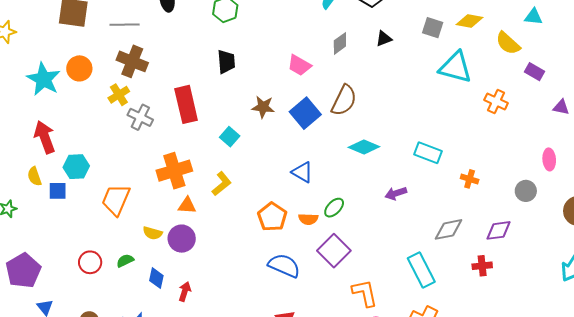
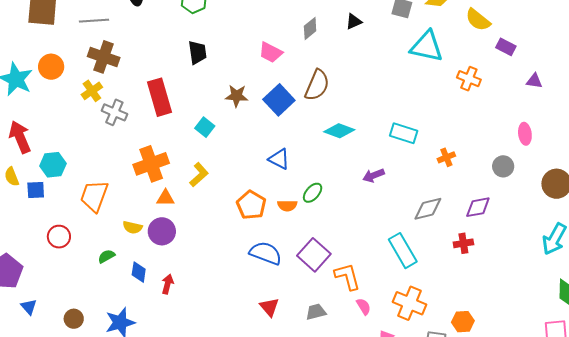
orange cross: (470, 179) -> (446, 157), turned -36
purple square: (334, 251) -> (314, 255), moved
red circle: (90, 262) -> (59, 237), moved

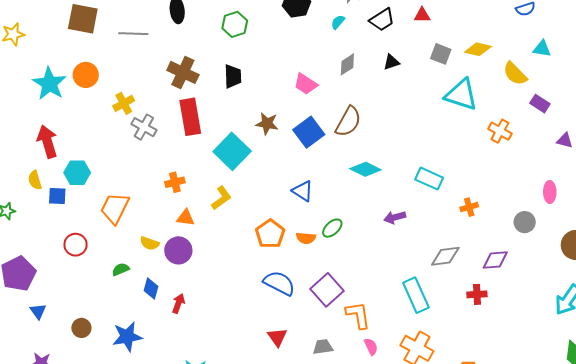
brown cross: (104, 57) -> (183, 72), moved
cyan square: (205, 127) -> (232, 151), size x1.8
orange cross: (151, 164) -> (175, 182), size x0.6

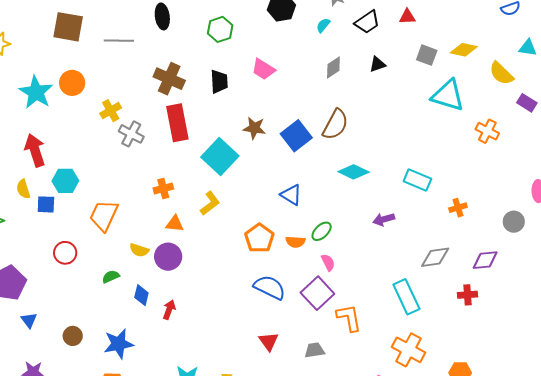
pink trapezoid: (306, 84) -> (263, 69), moved
pink semicircle: (371, 347) -> (328, 262), moved

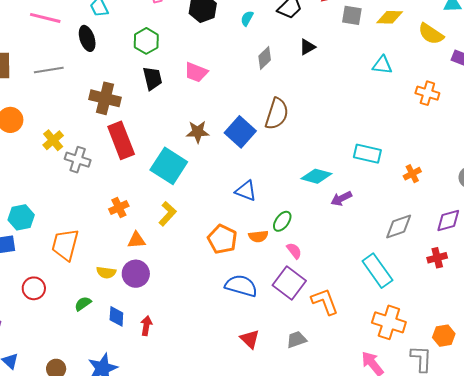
gray square: (427, 55) -> (352, 15), moved
black trapezoid: (219, 81) -> (152, 78), moved
cyan triangle: (448, 95) -> (382, 65), size x0.6
cyan diamond: (354, 172) -> (316, 176), moved

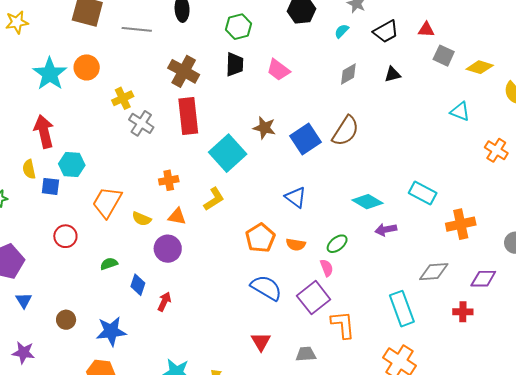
orange cross: (412, 174) -> (461, 224), size x1.6
green ellipse: (282, 221) -> (337, 244), moved
yellow semicircle: (106, 272) -> (142, 219), moved

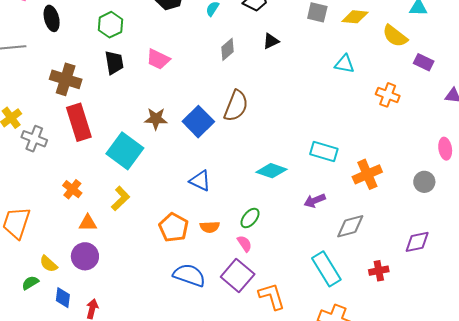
orange cross: (169, 180) -> (72, 189), turned -30
yellow semicircle: (142, 219) -> (49, 264), moved, turned 30
purple arrow: (386, 230) -> (315, 201), moved
purple diamond: (483, 279) -> (417, 242), moved
red cross: (463, 312) -> (379, 271), moved

